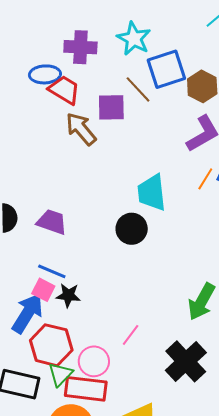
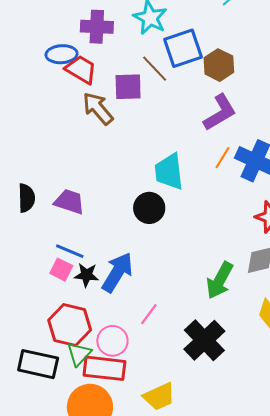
blue arrow: (27, 313) -> (117, 272), moved

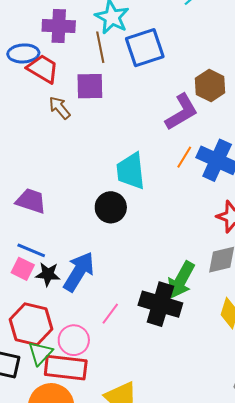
brown hexagon: (219, 65) -> (210, 86), moved
brown line: (155, 69) -> (100, 47), moved, turned 32
brown arrow: (98, 108) -> (60, 108), size x0.7
black cross: (204, 340) -> (160, 304), moved, turned -30

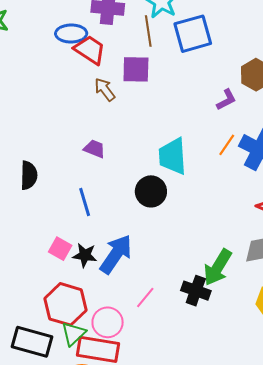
purple L-shape: (182, 112) -> (226, 100), size x0.6
purple trapezoid: (31, 201) -> (95, 149), moved, size x0.7
blue line: (31, 250) -> (85, 202), moved, turned 48
black cross: (160, 304) -> (196, 291), size x0.7

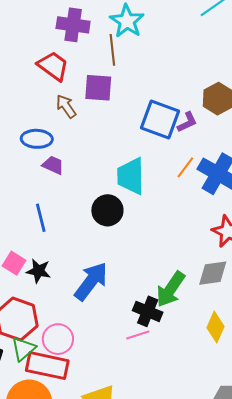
blue ellipse: (71, 34) -> (37, 139), moved
blue square: (193, 34) -> (160, 120), moved, turned 33
blue arrow: (116, 254) -> (91, 281), moved
pink line: (145, 298) -> (138, 335), moved, turned 30

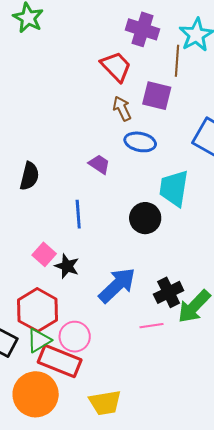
blue ellipse: (37, 139) -> (140, 142), moved
black cross: (148, 311) -> (169, 292), moved, turned 32
pink line: (138, 335) -> (152, 326), moved

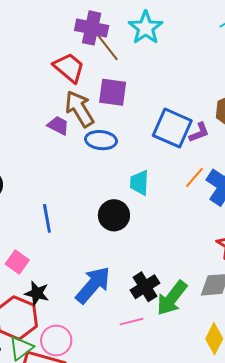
brown line: (177, 61) -> (107, 47), moved, turned -36
brown arrow: (122, 109) -> (79, 109), size x1.5
purple trapezoid: (99, 164) -> (58, 126), moved
cyan trapezoid: (174, 188) -> (139, 183), size x0.7
black star: (67, 266) -> (37, 293), moved

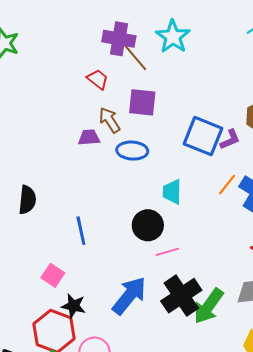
red trapezoid: (69, 68) -> (98, 79), size x0.7
brown arrow: (79, 109) -> (110, 120), size x0.7
purple trapezoid: (58, 126) -> (89, 137), turned -30
black cross: (145, 287) -> (181, 296), size x1.4
pink line: (131, 322) -> (167, 252), moved

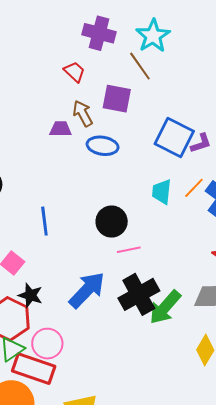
brown line: (135, 57) -> (140, 66), moved
cyan trapezoid: (172, 192) -> (162, 192), moved

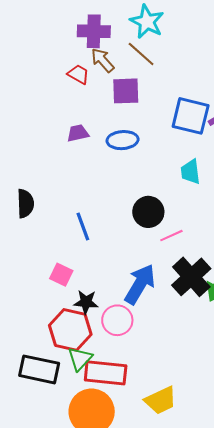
brown arrow: (83, 113) -> (103, 60), moved
pink circle: (47, 344) -> (117, 320), moved

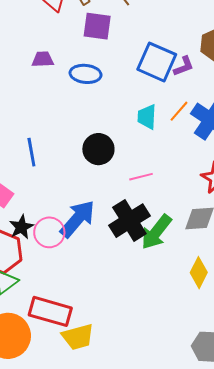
pink line: (171, 236) -> (141, 177), moved
black star: (86, 302) -> (21, 227), turned 30
pink circle: (117, 320) -> (49, 232), moved
red rectangle: (106, 373) -> (50, 311), moved

